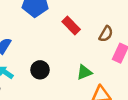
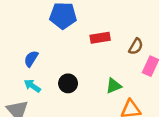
red rectangle: (71, 25) -> (100, 38), turned -54

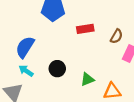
blue semicircle: (31, 59) -> (25, 47), size x1.5
green triangle: (114, 86) -> (87, 79), moved

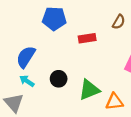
brown semicircle: (116, 36) -> (119, 22), moved
green triangle: (87, 79) -> (89, 90), size x1.5

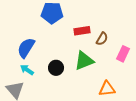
brown semicircle: (119, 22) -> (102, 39), moved
green triangle: (89, 90) -> (84, 61), moved

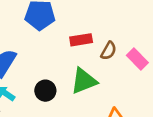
pink rectangle: (123, 54) -> (137, 59), moved, turned -70

